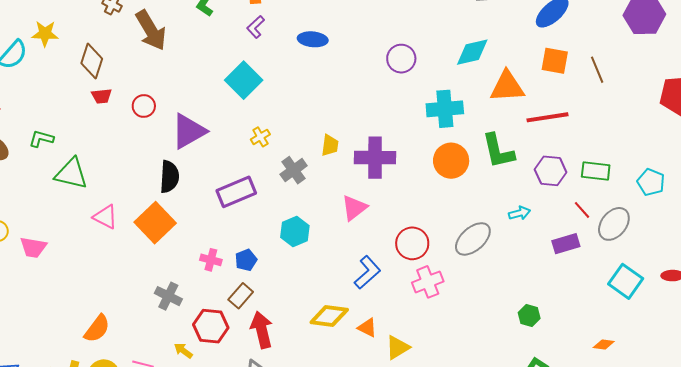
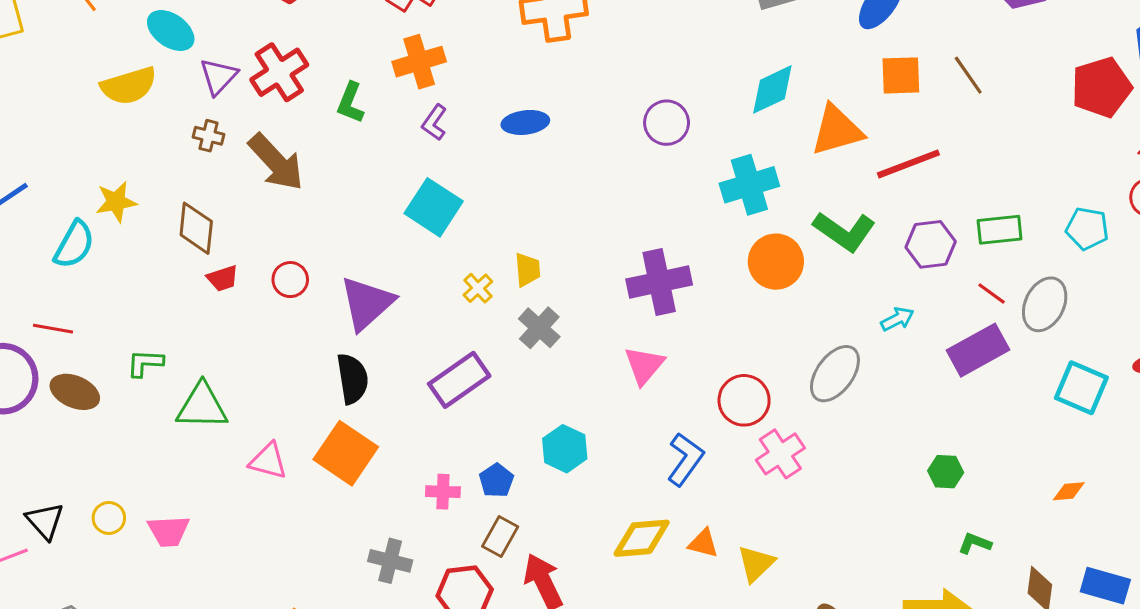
yellow trapezoid: (330, 145) -> (527, 270), moved
green L-shape: (498, 151) -> (844, 231), turned -30
cyan hexagon: (295, 231) -> (565, 449), moved
purple rectangle: (566, 244) -> (978, 350), size x1.4

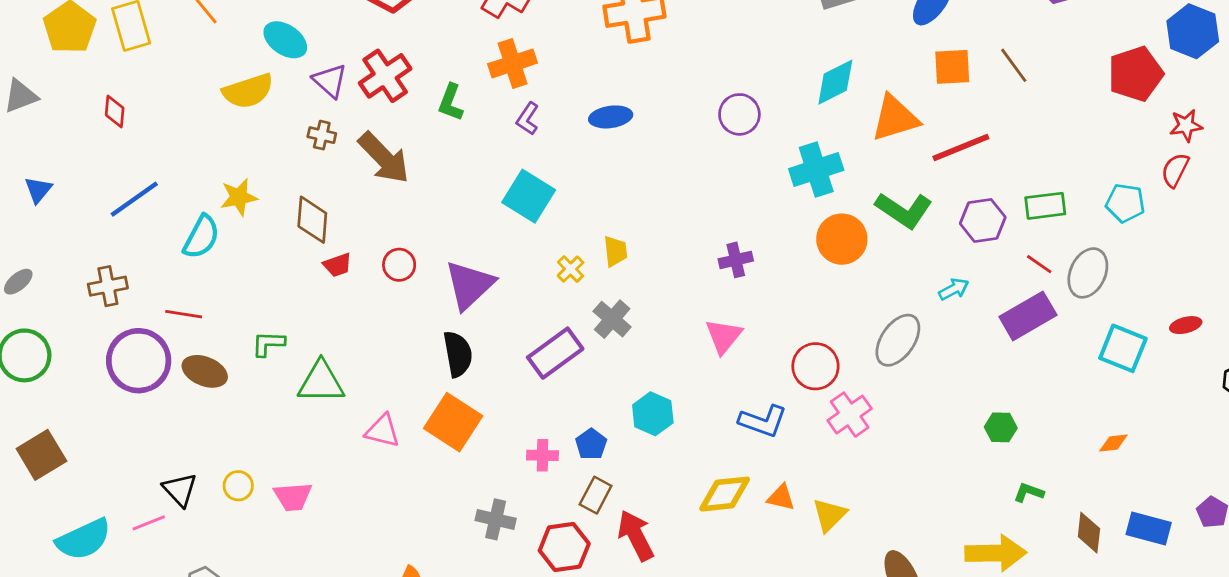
purple triangle: (219, 76) -> (330, 81), turned -30
purple cross: (659, 282) -> (736, 260), size x0.6
gray cross: (539, 328) -> (612, 319), moved
blue L-shape: (685, 459) -> (763, 421), turned 75

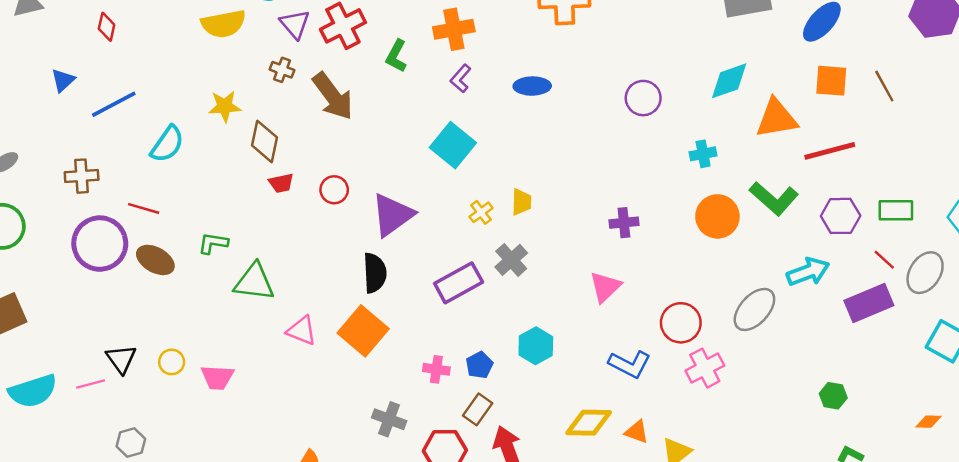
cyan cross: (816, 170) -> (703, 154), size x0.6
blue triangle: (38, 190) -> (63, 80), moved
yellow star: (239, 197) -> (225, 106), moved
cyan arrow: (954, 289) -> (808, 272), size x1.6

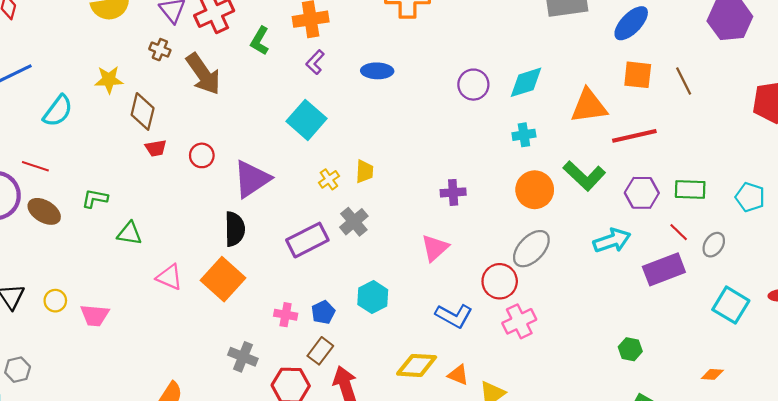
cyan diamond: (729, 81) -> (526, 82), moved
gray ellipse: (925, 273) -> (714, 245), size x0.7
green triangle: (254, 282) -> (130, 233), size x0.7
gray ellipse: (754, 309) -> (531, 249), moved

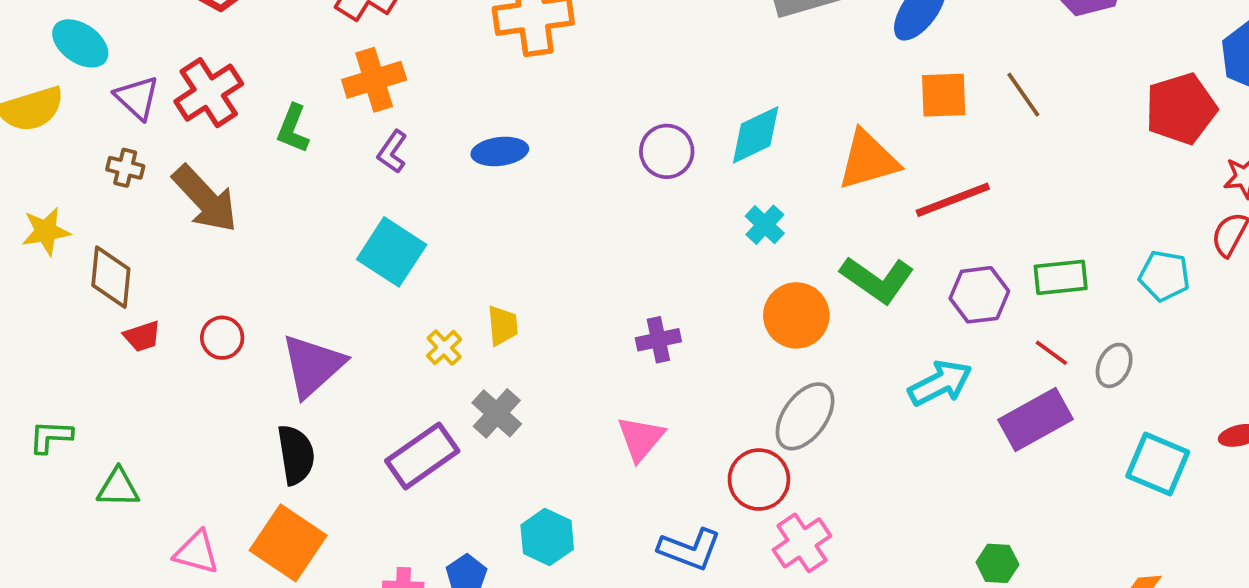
cyan cross: (524, 135) -> (765, 225), turned -30

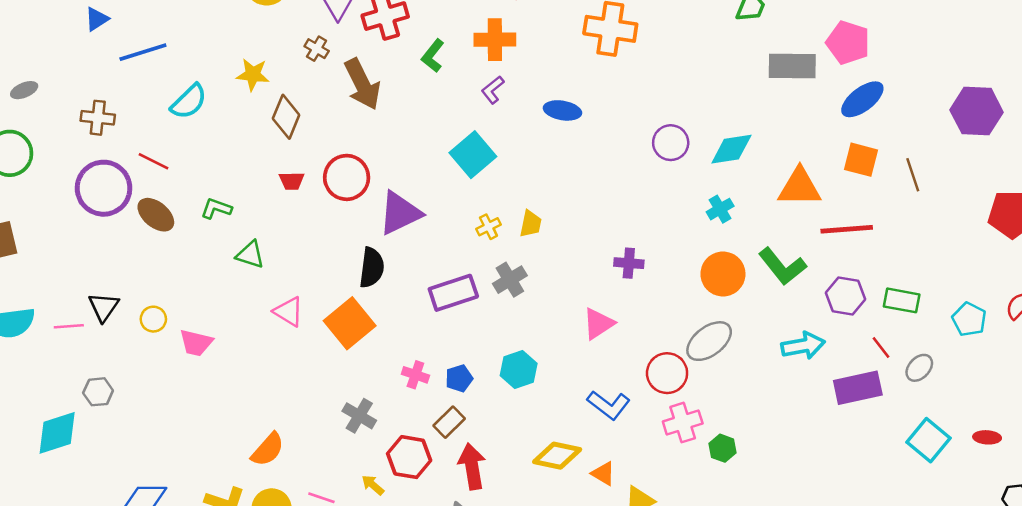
red trapezoid: (142, 336) -> (292, 181), moved
red circle: (222, 338) -> (347, 177), size x1.6
green hexagon: (997, 563) -> (723, 448), moved

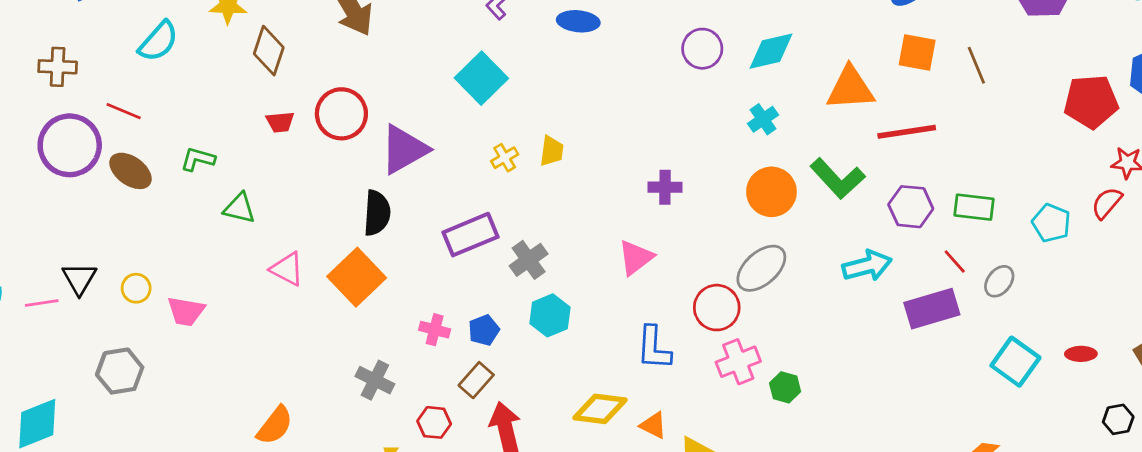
gray cross: (510, 280) -> (529, 260), moved
gray hexagon: (98, 392) -> (120, 371), moved, size x1.4
blue L-shape: (609, 405) -> (654, 348), turned 60
red hexagon: (409, 457) -> (434, 422), size x0.7

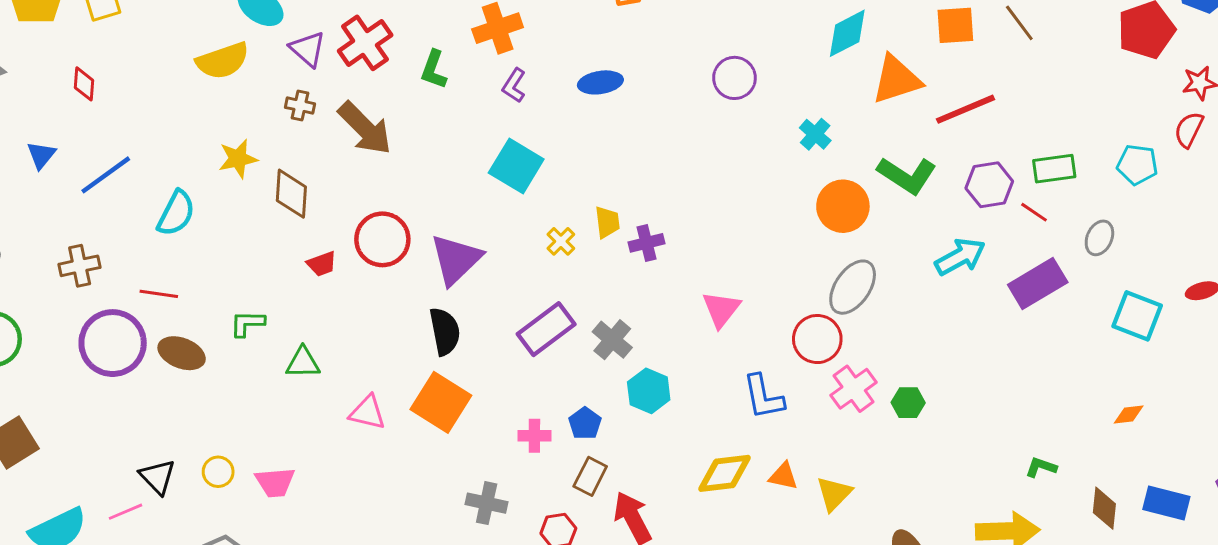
cyan diamond: (771, 51) -> (847, 33), moved
purple cross: (665, 187) -> (646, 243), moved
red line: (955, 262) -> (1034, 212), moved

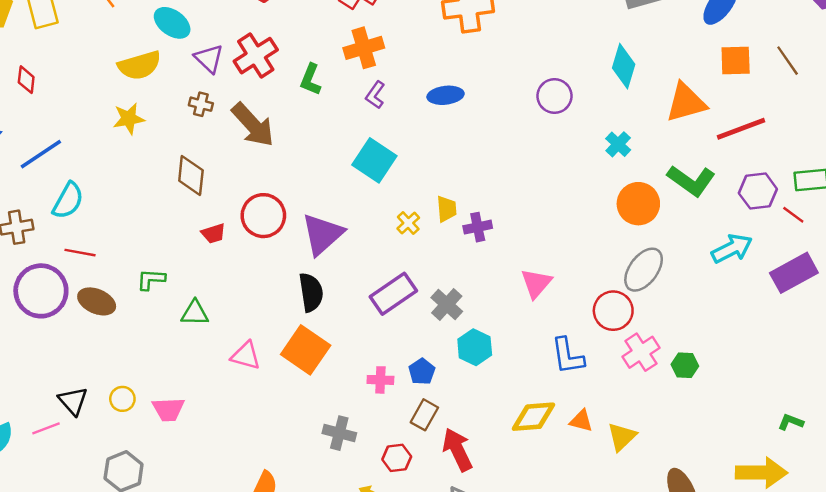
cyan diamond: (847, 33) -> (624, 66), moved, turned -48
yellow star: (238, 159) -> (129, 119), moved
cyan semicircle: (176, 213) -> (68, 201), moved

